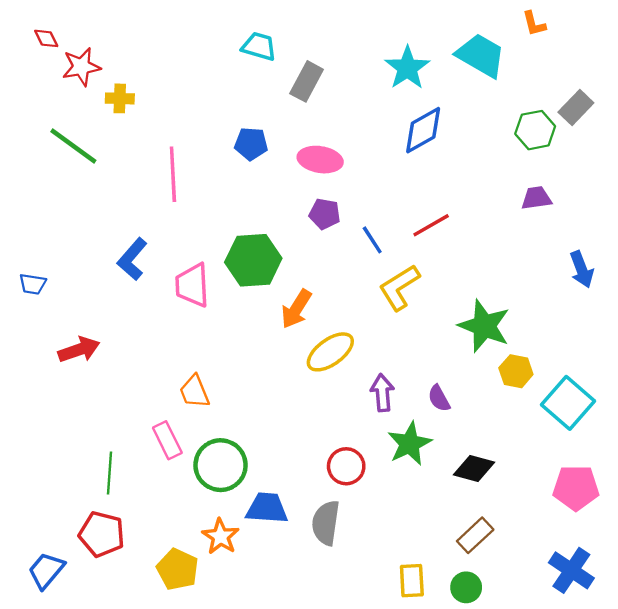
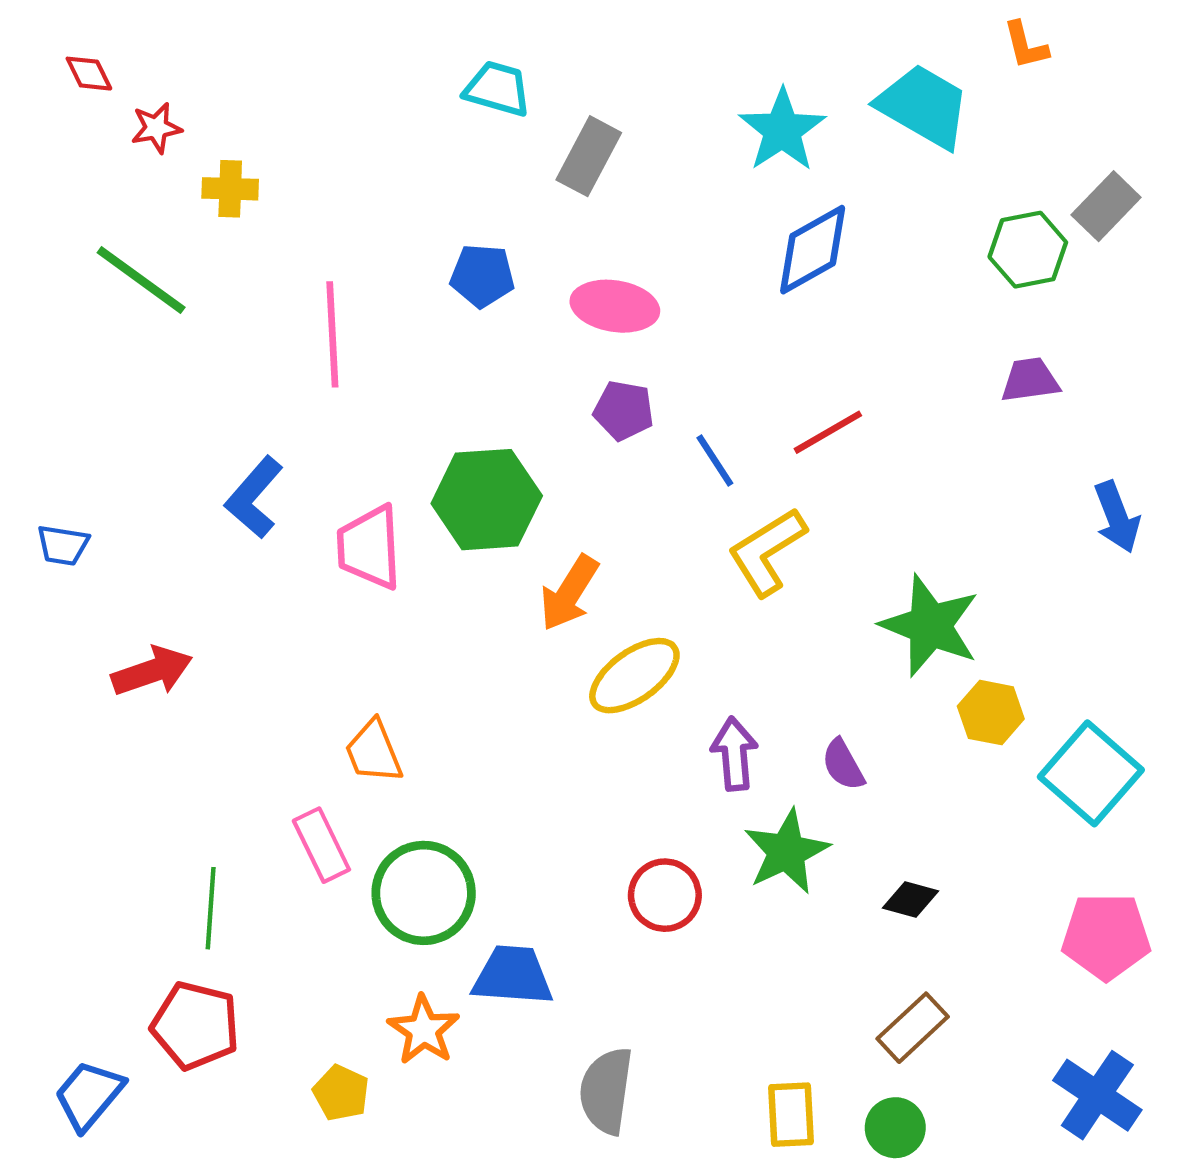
red star: (81, 67) -> (156, 128), size x0.7
black diamond: (474, 469) -> (910, 899), size x0.7
gray semicircle: (326, 523) -> (606, 1091), moved
yellow pentagon: (178, 569) -> (341, 1093), size x0.7

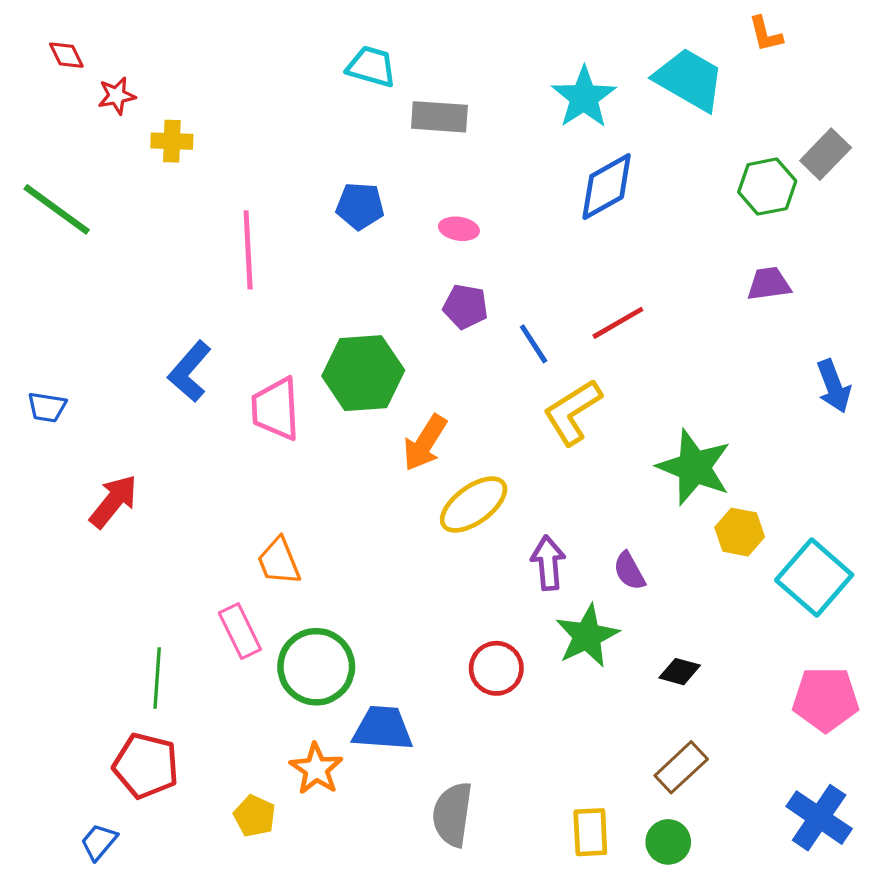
gray rectangle: (589, 156) -> (439, 117), turned 66
green line: (141, 280) -> (57, 209), moved
pink ellipse: (615, 306) -> (459, 229), size x0.6
red arrow: (152, 671) -> (113, 501), turned -32
blue trapezoid: (89, 1095) -> (99, 842), moved, size x0.7

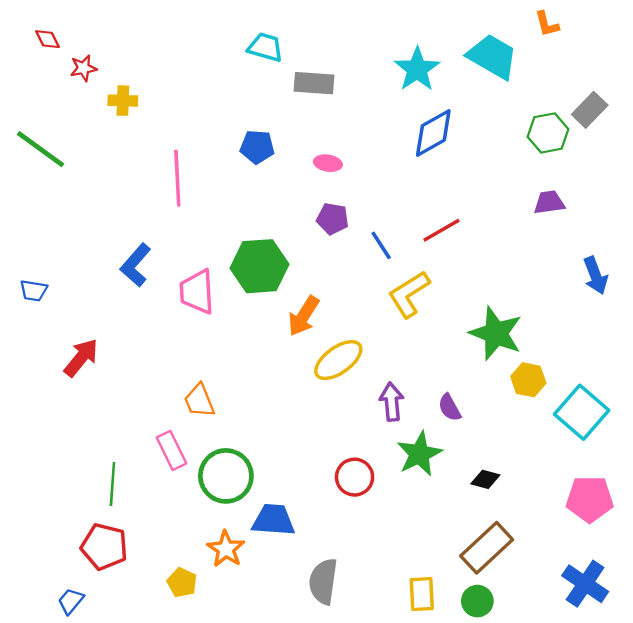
brown rectangle: (681, 767) -> (487, 548), size x1.4

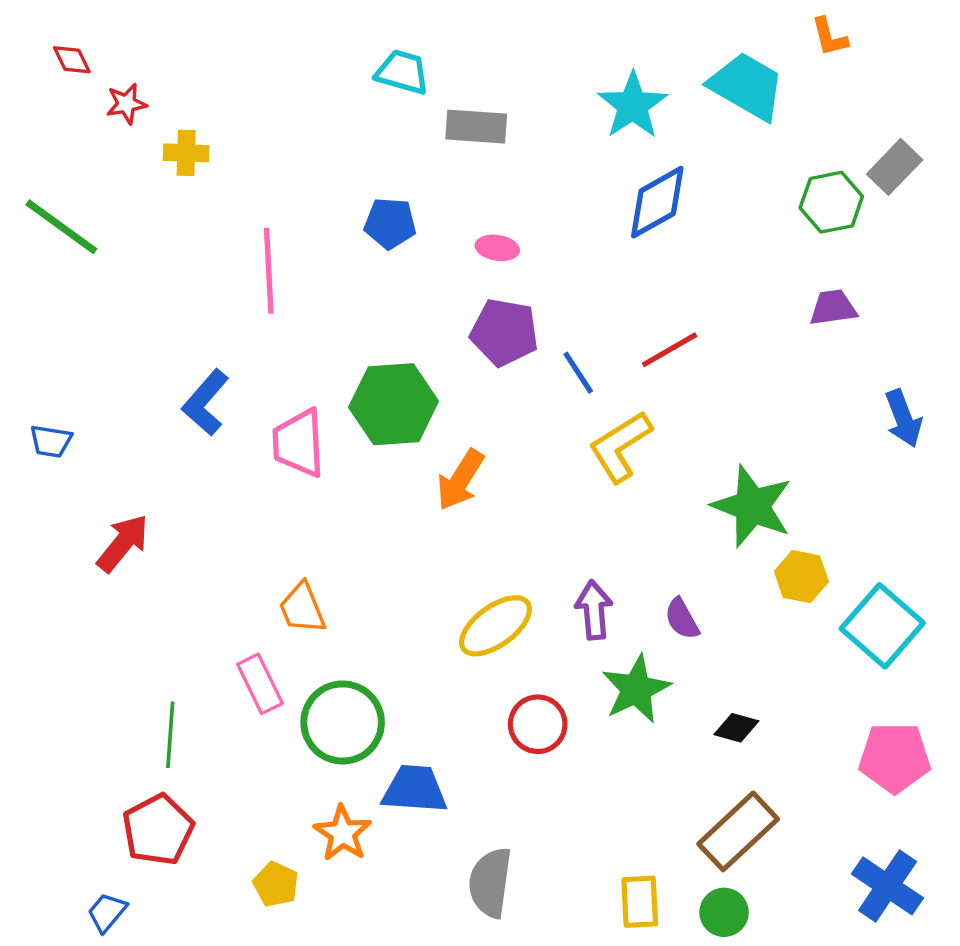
purple pentagon: (333, 219) -> (504, 332), size x1.4
yellow ellipse: (338, 360) -> (496, 626), moved
red pentagon: (104, 547) -> (158, 830), turned 30

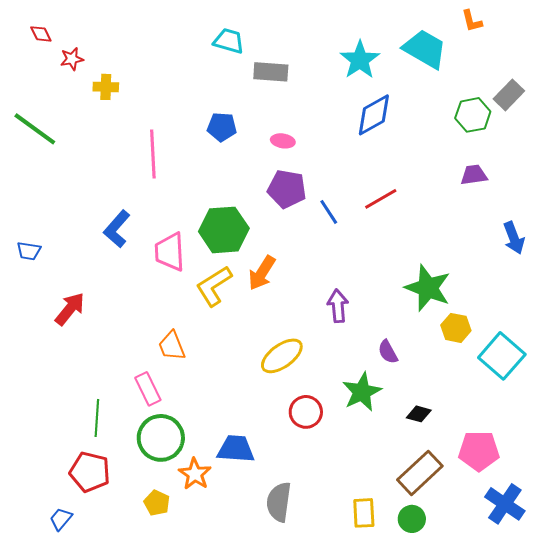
yellow L-shape: (620, 446) -> (214, 286), moved
purple arrow: (594, 610) -> (338, 306), moved
green circle: (343, 722) -> (161, 438), moved
pink pentagon: (895, 758) -> (479, 451), moved
red pentagon: (158, 830) -> (90, 472), turned -30

